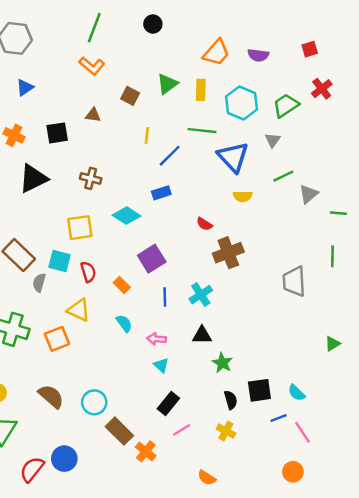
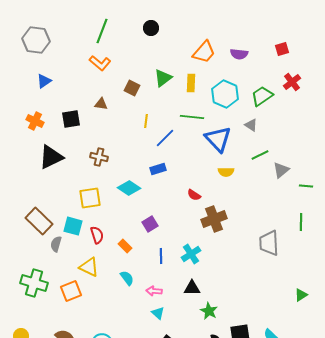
gray triangle: (273, 140) -> (251, 125), turned -32
purple square: (152, 259) -> (150, 224), size x0.7

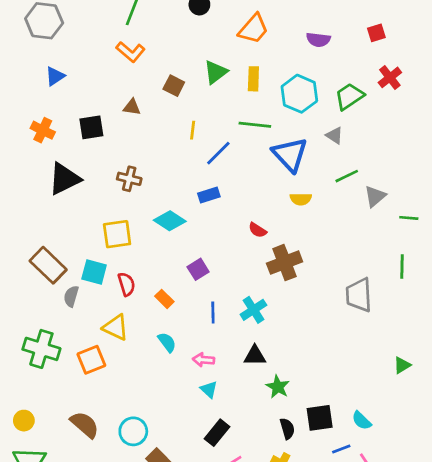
orange trapezoid: (204, 52) -> (253, 29), moved

